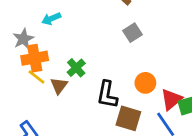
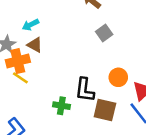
green cross: (76, 68) -> (61, 106), moved, turned -35
brown triangle: (59, 86) -> (35, 45), moved, turned -35

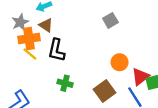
black L-shape: (85, 90) -> (56, 50), moved
brown square: (105, 110) -> (104, 91), turned 35

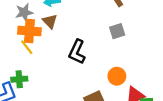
black L-shape: (56, 50) -> (77, 52), moved
green cross: (65, 83) -> (19, 79), moved, turned -32

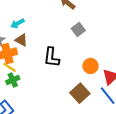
green cross: (19, 79) -> (13, 80), moved

